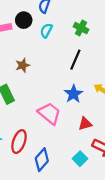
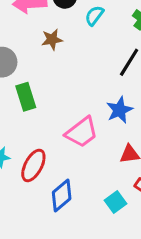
brown star: (23, 65) -> (52, 40), moved
pink trapezoid: (49, 113) -> (82, 132), turned 95

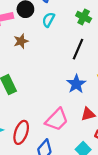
pink trapezoid: (82, 132) -> (57, 120), moved

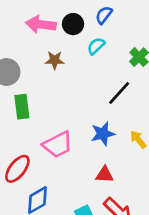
pink trapezoid: (57, 120) -> (58, 145), moved

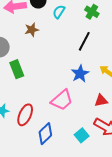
pink trapezoid: (58, 145) -> (62, 100), moved
red triangle: (105, 175) -> (101, 101), moved

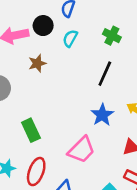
green rectangle: (17, 69) -> (31, 130), moved

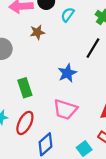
blue star: (102, 115) -> (67, 73), moved
pink trapezoid: (81, 150) -> (65, 110), turned 55

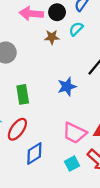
brown star: (37, 32) -> (52, 37), moved
pink trapezoid: (65, 110) -> (75, 133), moved

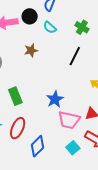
cyan semicircle: (76, 29) -> (50, 27), turned -80
brown star: (52, 37) -> (31, 50), moved
blue star: (67, 87) -> (55, 99), moved

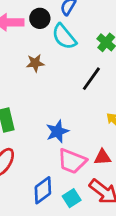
cyan semicircle: (50, 27) -> (64, 37), size x1.5
blue diamond: (37, 146) -> (43, 190), moved

